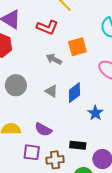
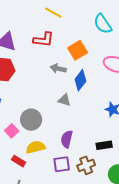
gray circle: (16, 85) -> (31, 120), moved
blue diamond: (74, 93) -> (80, 80), moved
purple semicircle: (43, 129) -> (67, 139), turned 90

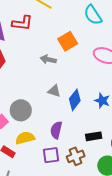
red L-shape: (43, 40) -> (22, 23), moved
blue diamond: (80, 80) -> (75, 100), moved

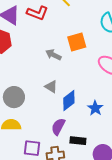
purple semicircle: (56, 130) -> (58, 127), moved

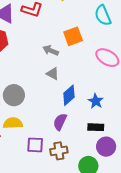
gray triangle: (51, 87) -> (53, 74), moved
black rectangle: (78, 141) -> (96, 127), moved

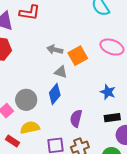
orange square: (73, 36) -> (78, 56), moved
blue diamond: (69, 95) -> (55, 94), moved

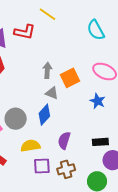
gray arrow: (55, 50) -> (47, 70), turned 77
blue star: (108, 92) -> (98, 101), moved
yellow semicircle: (30, 128) -> (30, 146), moved

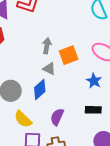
black rectangle: (100, 142) -> (93, 110), moved
yellow semicircle: (30, 146) -> (23, 119), turned -132

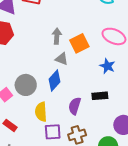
black rectangle: (93, 110) -> (100, 96), moved
yellow semicircle: (23, 119) -> (41, 112), turned 48

